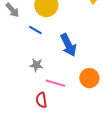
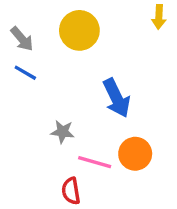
blue line: (35, 30) -> (25, 73), moved
orange circle: (89, 78) -> (135, 154), moved

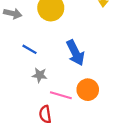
gray arrow: (22, 39) -> (13, 14), turned -36
blue line: (25, 73) -> (30, 49), moved

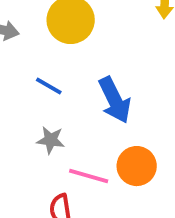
blue line: (30, 49) -> (49, 86), moved

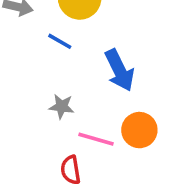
blue line: (49, 86) -> (60, 41), moved

